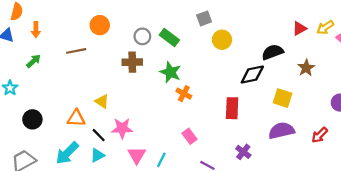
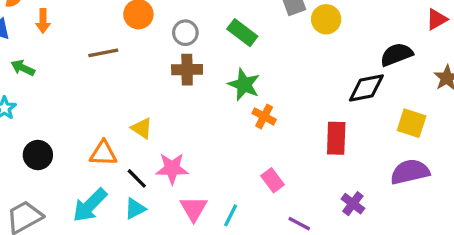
gray circle: (142, 36) -> (185, 33), moved
yellow circle: (222, 40) -> (326, 19), moved
green arrow: (34, 61) -> (23, 68), moved, turned -112

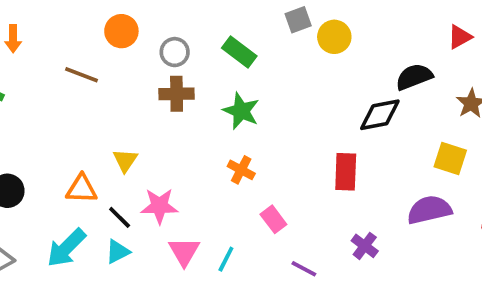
brown line: (103, 53) -> (82, 75), turned 32
orange cross: (264, 116) -> (241, 170), moved
yellow square: (412, 123) -> (450, 158), moved
yellow triangle: (142, 128) -> (125, 160), turned 30

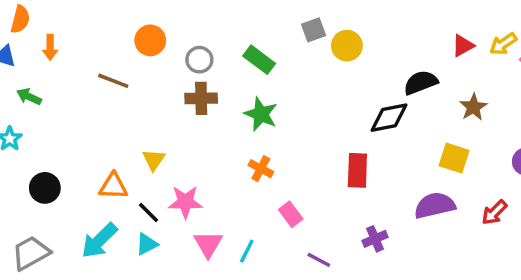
purple cross: (365, 246) -> (375, 239), turned 30

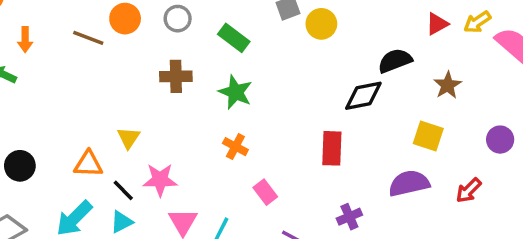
orange arrow: (50, 47) -> (25, 40), moved
gray circle: (199, 60) -> (178, 19), moved
brown line: (113, 81) -> (88, 38), moved

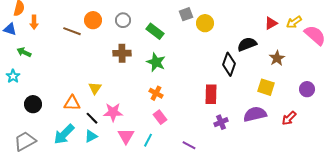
orange arrow: (25, 40) -> (34, 22), moved
black diamond: (363, 96) -> (229, 64), turned -60
pink rectangle: (265, 192) -> (160, 117), moved
purple cross: (349, 217) -> (221, 122), moved

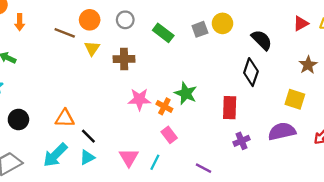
gray square: (186, 14) -> (200, 29), moved
black semicircle: (247, 44) -> (262, 40), moved, turned 66
green star: (156, 62) -> (186, 93), moved
yellow triangle: (95, 88) -> (92, 48), moved
pink star: (113, 112) -> (139, 99), moved

